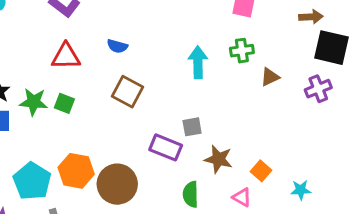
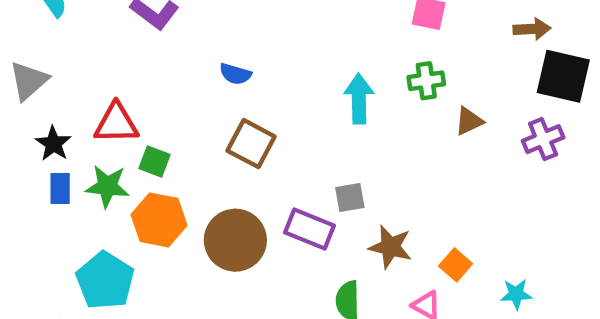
red triangle: (66, 56) -> (116, 123), moved
green star: (34, 102) -> (107, 186), moved
orange hexagon: (76, 171) -> (159, 220), moved
brown circle: (117, 184) -> (235, 240), moved

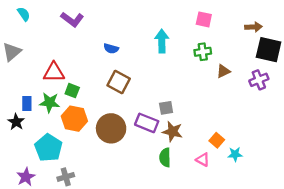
cyan arrow: (359, 99) -> (162, 41), moved
black star: (53, 144) -> (16, 122), moved
brown star: (390, 247) -> (173, 132), moved
cyan star: (516, 294) -> (235, 154), moved

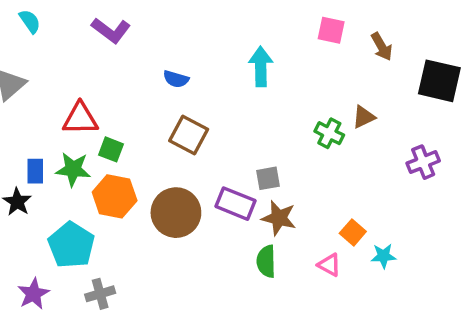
brown arrow: (253, 27) -> (382, 47), moved, turned 63
green cross: (203, 52) -> (329, 133), moved, turned 35
purple cross: (259, 80) -> (423, 162), moved

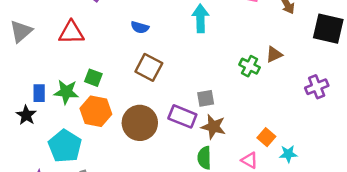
red triangle: (80, 119) -> (71, 33), moved

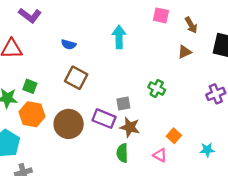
brown triangle: (274, 54) -> (185, 52), moved
green cross: (250, 66) -> (157, 88), moved
cyan star: (288, 154) -> (207, 150), moved

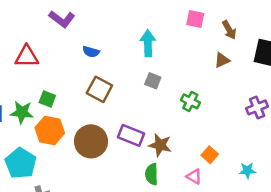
purple L-shape: (30, 15) -> (62, 19), moved
gray square: (123, 104) -> (153, 81), moved, turned 32

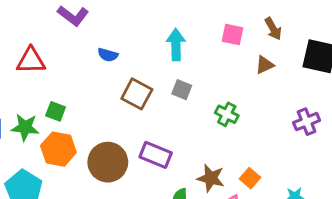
pink square: (195, 19) -> (233, 34), moved
brown square: (99, 89) -> (137, 94), moved
brown star: (160, 145) -> (211, 178), moved

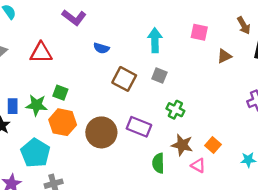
brown arrow: (273, 29) -> (244, 25), moved
green cross: (227, 114) -> (175, 110), moved

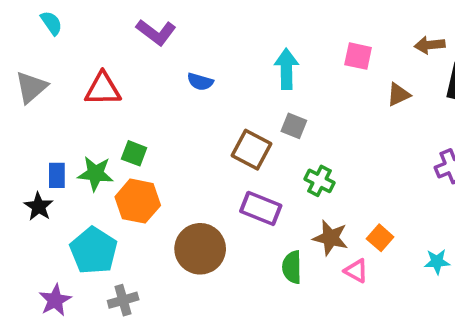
brown arrow: (244, 25) -> (430, 45), turned 114
brown square: (124, 79) -> (252, 150), moved
brown circle: (101, 132) -> (200, 249), moved

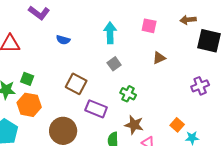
brown triangle: (398, 95) -> (159, 58), moved
gray square: (294, 126) -> (114, 64), turned 32
brown square: (252, 150) -> (76, 84), moved
orange square: (380, 238) -> (177, 125), moved

